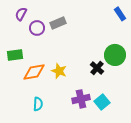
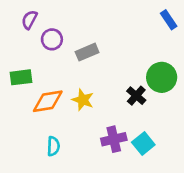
gray rectangle: (58, 23) -> (87, 52), moved

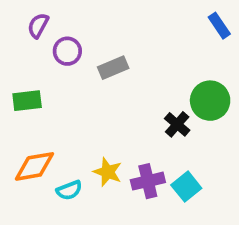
yellow star: (83, 100) -> (108, 172), moved
orange diamond: (48, 101) -> (34, 166), moved
cyan semicircle: (53, 146) -> (69, 190), turned 66

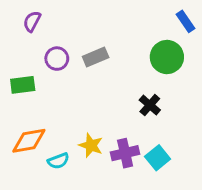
purple circle: (67, 51) -> (57, 59), moved
green circle: (210, 101) -> (167, 57), moved

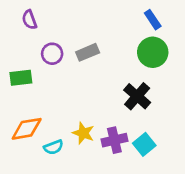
purple semicircle: (32, 21) -> (29, 20), turned -48
blue rectangle: (185, 21) -> (153, 20), moved
black cross: (150, 105) -> (137, 96), size x1.4

